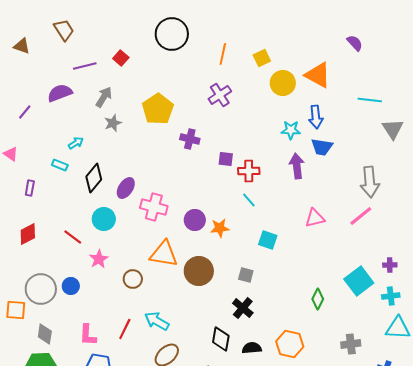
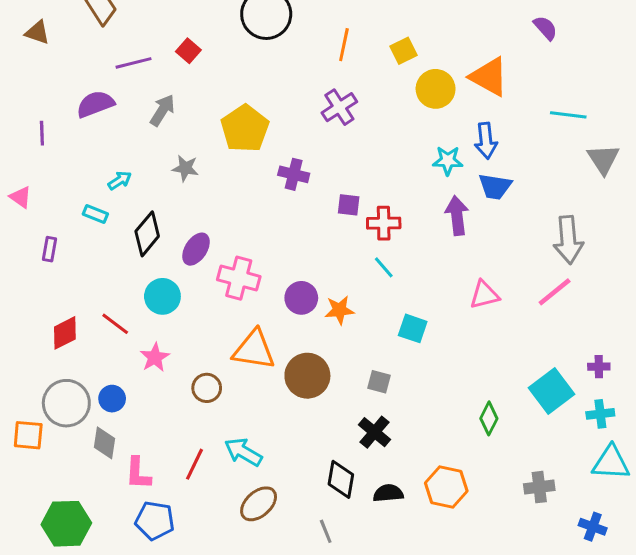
purple line: (25, 112) -> (42, 133), turned -42
gray star: (113, 123) -> (185, 168), moved, turned 30
red diamond: (28, 234) -> (65, 333), moved
gray diamond: (45, 334) -> (104, 443), moved

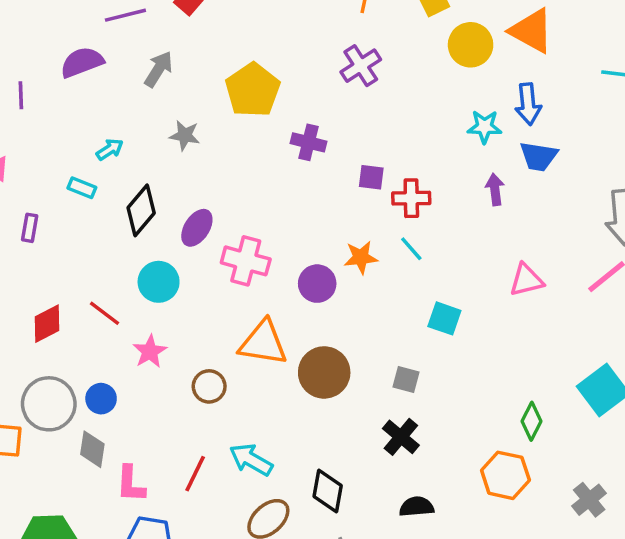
purple arrow: (457, 215) -> (495, 189), size x0.7
orange star: (339, 310) -> (361, 257), moved
black diamond: (341, 479) -> (328, 491), moved
orange hexagon: (446, 487) -> (505, 475), moved
gray cross: (539, 487) -> (589, 500), turned -32

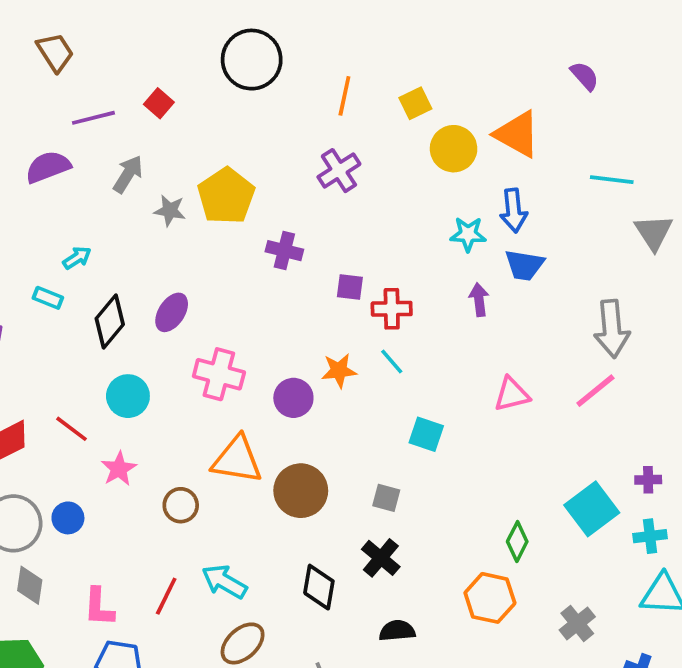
gray star: (185, 135) -> (170, 211), moved
purple ellipse: (197, 228) -> (172, 312), moved
gray diamond: (92, 449) -> (30, 585), moved
black diamond: (328, 491) -> (319, 587), moved

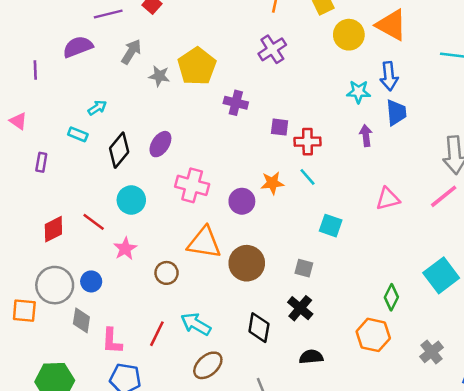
blue trapezoid: (524, 265) -> (396, 112), turned -104
gray diamond: (30, 585) -> (81, 320), moved

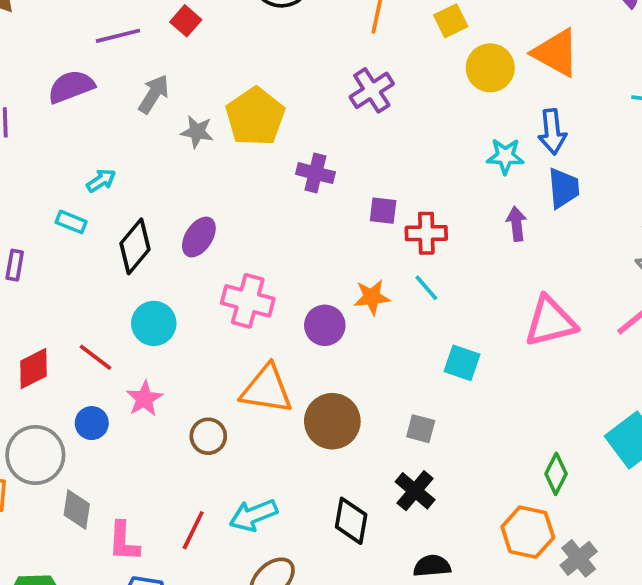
pink triangle: (388, 199) -> (550, 322), size x1.4
blue circle: (91, 281) -> (92, 423), moved
cyan arrow: (196, 324) -> (253, 515), turned -52
gray cross: (432, 352) -> (579, 558), moved

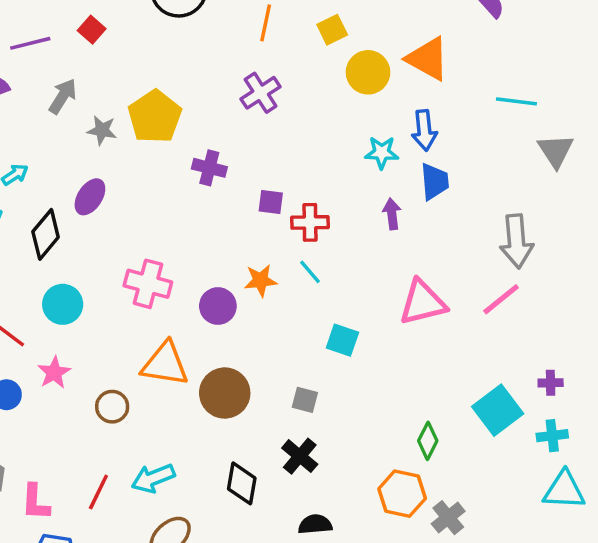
purple ellipse: (199, 237) -> (90, 197), moved

